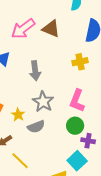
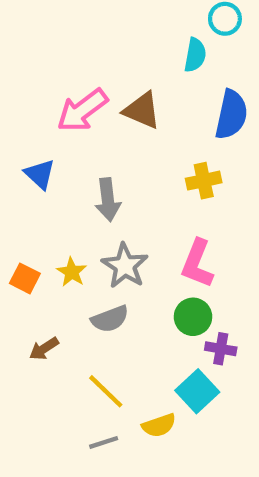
yellow star: (18, 115) -> (72, 272), moved
yellow line: (20, 161) -> (106, 391), moved

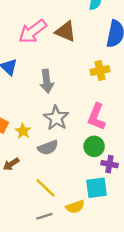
yellow star: (72, 272) -> (23, 131), moved
cyan square: (197, 391) -> (96, 188), turned 35

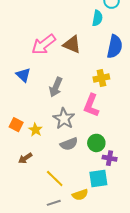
gray arrow: (47, 81) -> (56, 87), turned 30
pink L-shape: (96, 117) -> (91, 105), moved
gray semicircle: (48, 148) -> (69, 144), moved

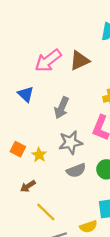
brown triangle: (72, 45) -> (79, 61), turned -48
gray star: (64, 119) -> (71, 142), turned 30
yellow line: (55, 178) -> (46, 212), moved

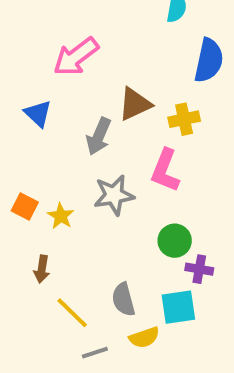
brown triangle: (79, 61) -> (135, 104), moved
gray semicircle: (76, 170) -> (123, 299), moved, turned 96
brown arrow: (28, 186) -> (42, 269), turned -48

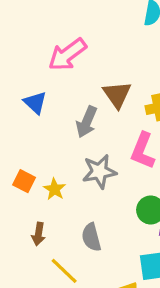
brown triangle: (135, 104) -> (117, 95), turned -40
gray semicircle: (123, 299) -> (91, 237), moved

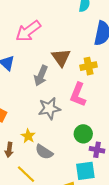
yellow star: (55, 189) -> (28, 136), moved
gray semicircle: (91, 237) -> (44, 152), turned -42

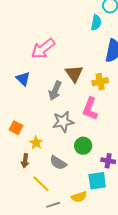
green circle: (83, 134) -> (83, 146), moved
yellow star: (28, 136) -> (36, 143), moved

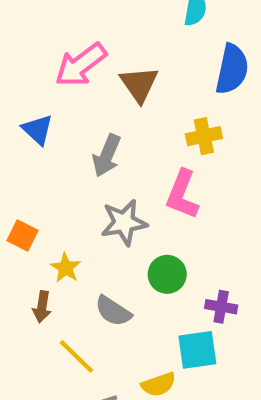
brown triangle: (74, 74) -> (139, 84), moved

